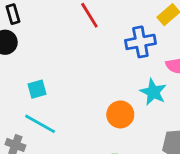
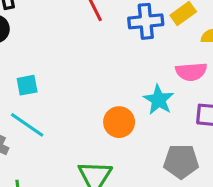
blue cross: (140, 42) -> (146, 21), moved

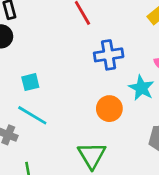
blue cross: (146, 21) -> (109, 55), moved

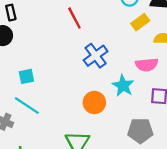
blue cross: (109, 55) -> (96, 56), turned -30

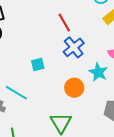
red line: (74, 18) -> (64, 22), moved
cyan square: (26, 76) -> (38, 64), moved

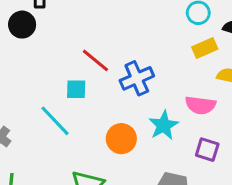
red line: (64, 22) -> (95, 60), moved, turned -36
cyan line: (16, 93) -> (55, 121), moved

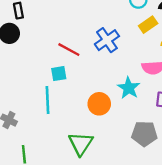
blue cross: (137, 78) -> (107, 40), moved
cyan line: (55, 121) -> (47, 100), turned 52

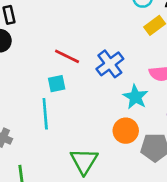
blue cross: (107, 40) -> (110, 64), moved
orange circle: (99, 104) -> (126, 131), moved

